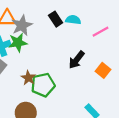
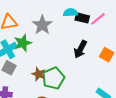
black rectangle: (56, 19) -> (82, 18), moved, turned -32
gray star: (22, 25) -> (42, 25), moved

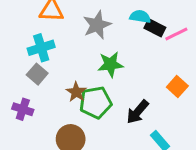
green star: (23, 43) -> (110, 64), moved
black arrow: (80, 49) -> (138, 112), moved

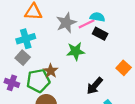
black rectangle: (155, 28) -> (100, 34), moved
pink line: (176, 34) -> (87, 24), moved
green pentagon: (96, 102) -> (38, 81), moved

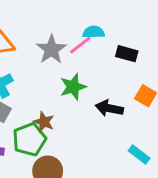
black rectangle: (100, 34) -> (127, 54), moved
black arrow: (95, 86) -> (109, 108), moved, turned 72

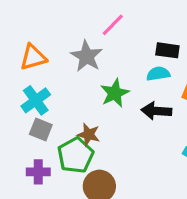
cyan semicircle: (94, 32) -> (158, 74), moved
pink line: (80, 45) -> (113, 25), moved

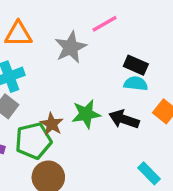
black rectangle: (167, 50) -> (136, 65), moved
green star: (115, 93) -> (86, 114), moved

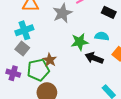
black rectangle: (136, 65) -> (109, 12), moved
green star: (86, 114) -> (80, 42), moved

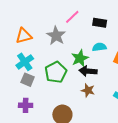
black arrow: (94, 58) -> (88, 71), moved
brown star: (50, 60) -> (88, 90), moved
green pentagon: (38, 70) -> (56, 72), moved

